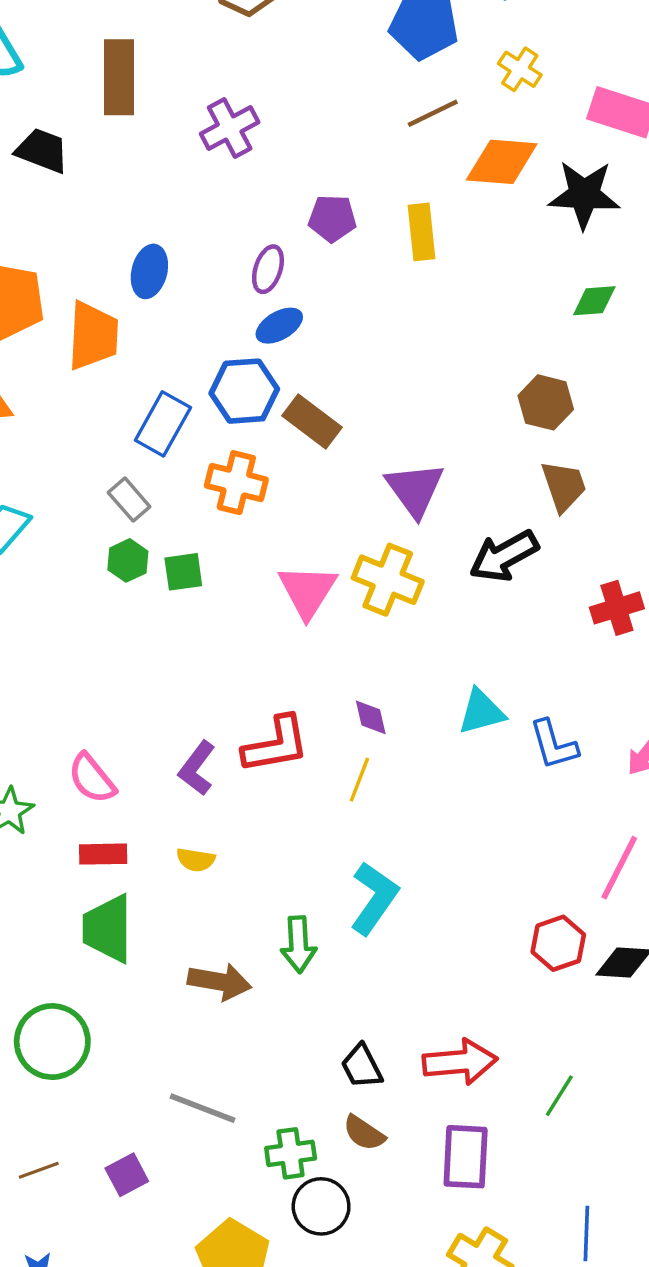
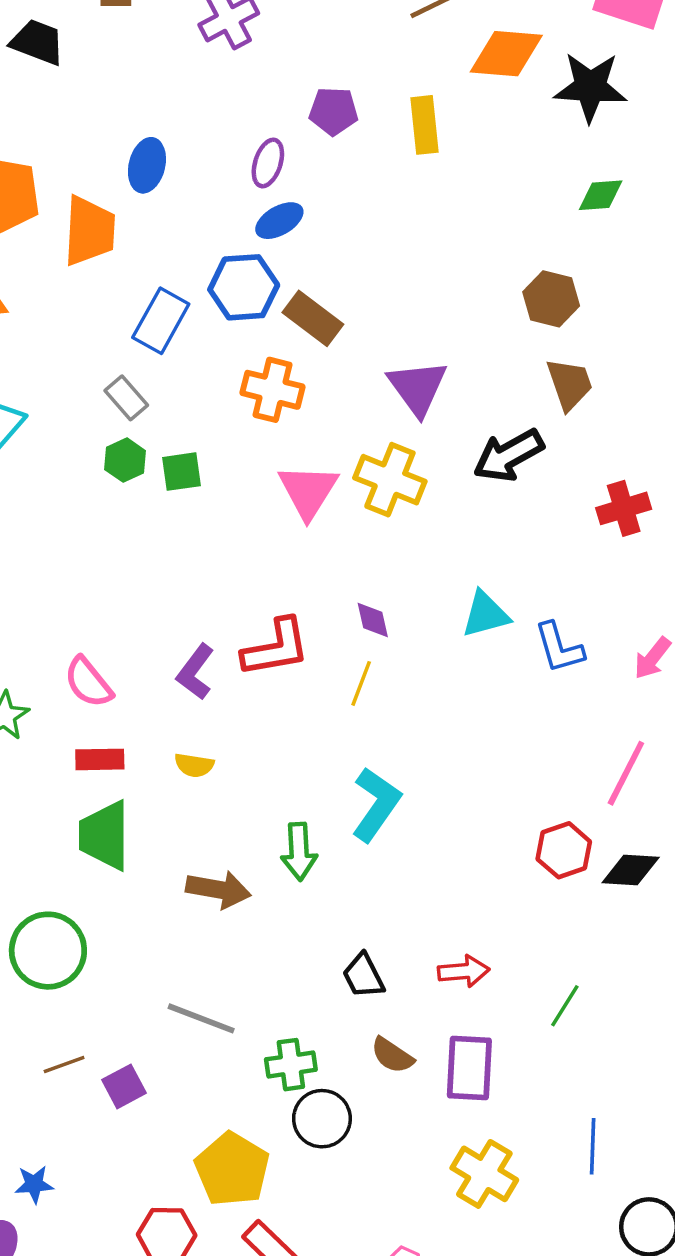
orange cross: (236, 483) -> (272, 390), moved
red arrow: (460, 1062) -> (464, 971), size x0.7
brown semicircle: (364, 1133) -> (392, 1055), moved
brown line: (39, 1170) -> (64, 1065), moved

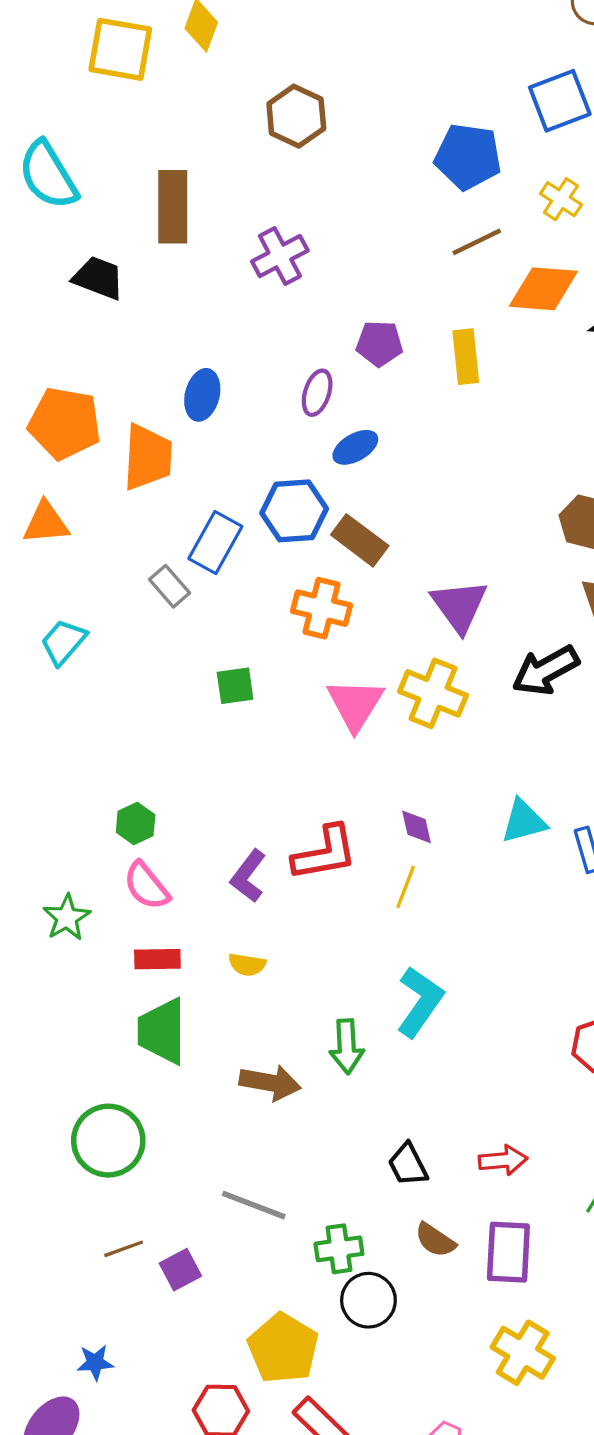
blue ellipse: (279, 221) -> (355, 447), moved
gray rectangle: (126, 398) -> (169, 586), moved
green hexagon: (125, 460) -> (136, 823), moved

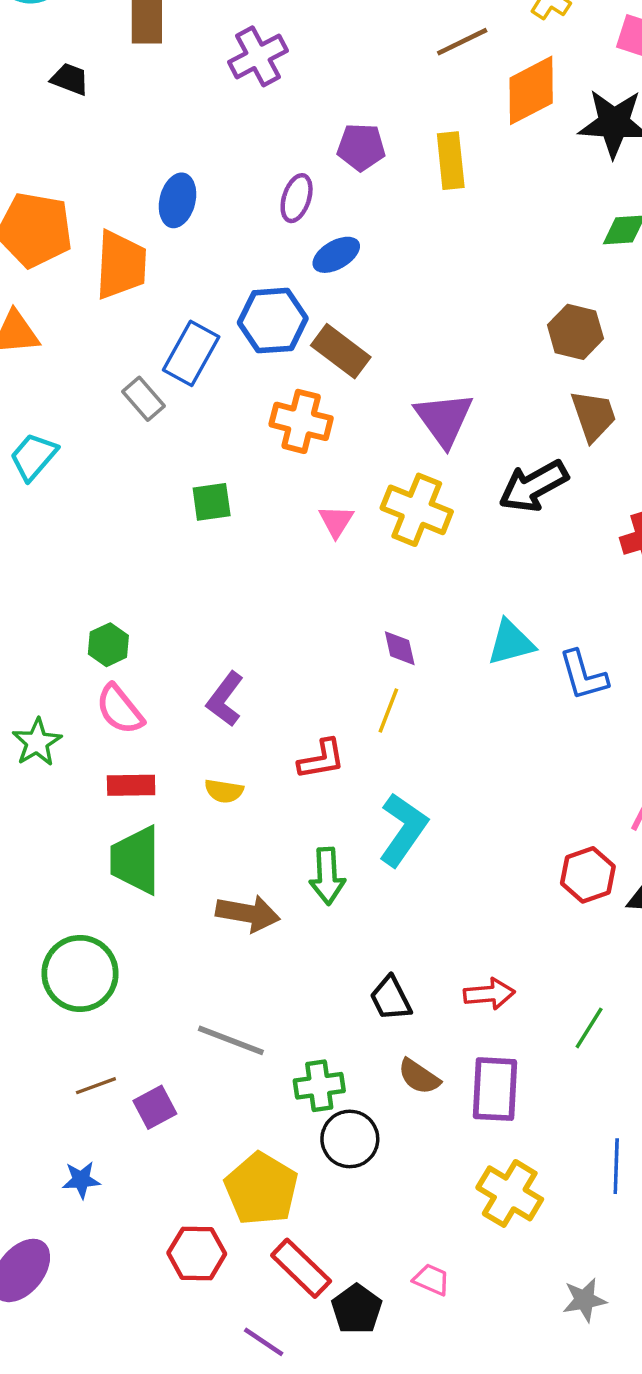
black trapezoid: (98, 278) -> (70, 79), size x0.7
orange diamond: (543, 289) -> (531, 90), turned -32
pink triangle: (355, 704) -> (336, 521), size x0.6
red L-shape: (325, 853) -> (321, 759), moved, size x0.7
blue star: (95, 1363) -> (81, 1180), moved

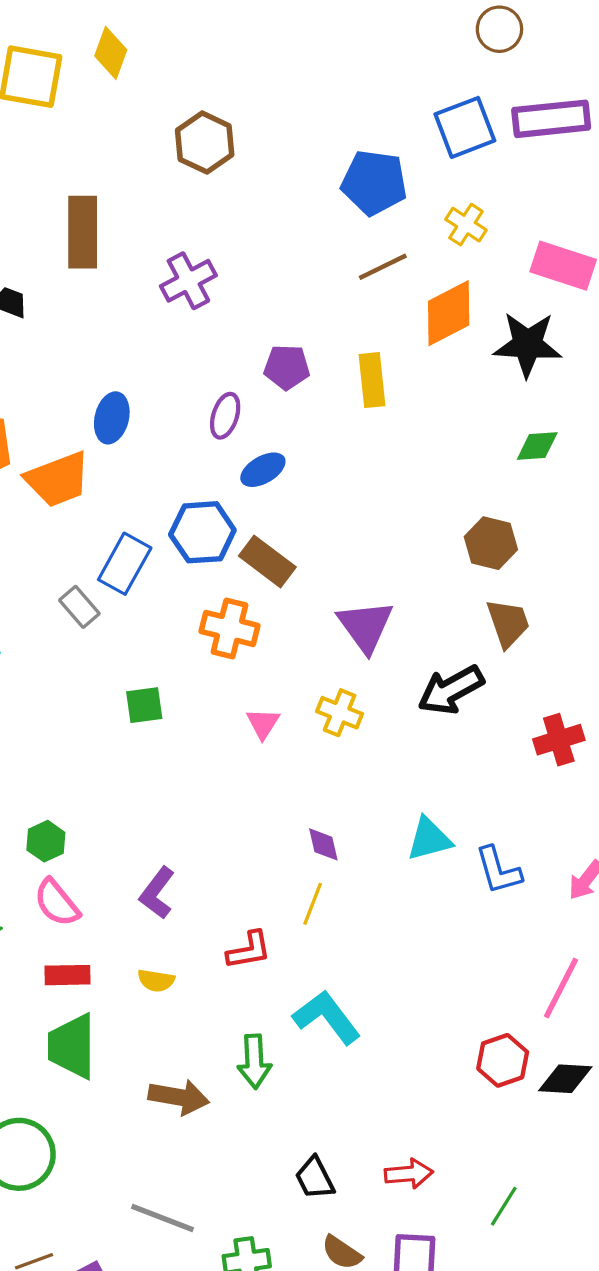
orange trapezoid: (121, 265) -> (58, 479), turned 66
yellow cross: (417, 510) -> (340, 713), size x0.7
cyan L-shape: (403, 830) -> (327, 1017), turned -72

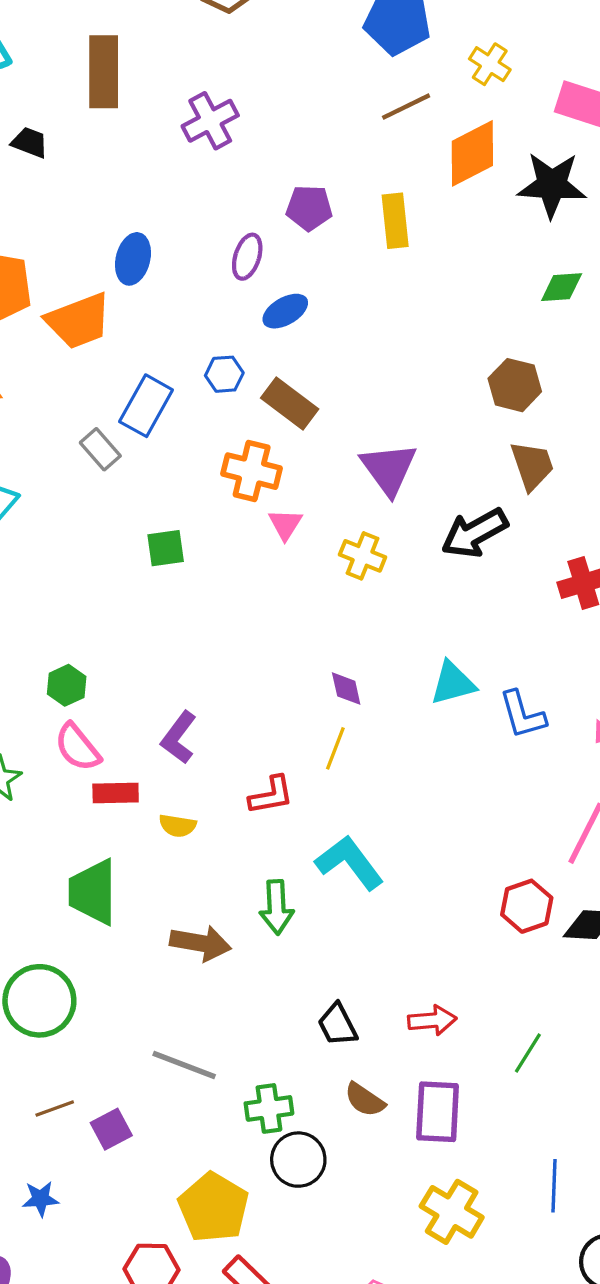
blue hexagon: (202, 532) -> (224, 374), size x0.6
pink triangle: (263, 723) -> (285, 524), moved
red rectangle: (67, 975) -> (116, 793), moved

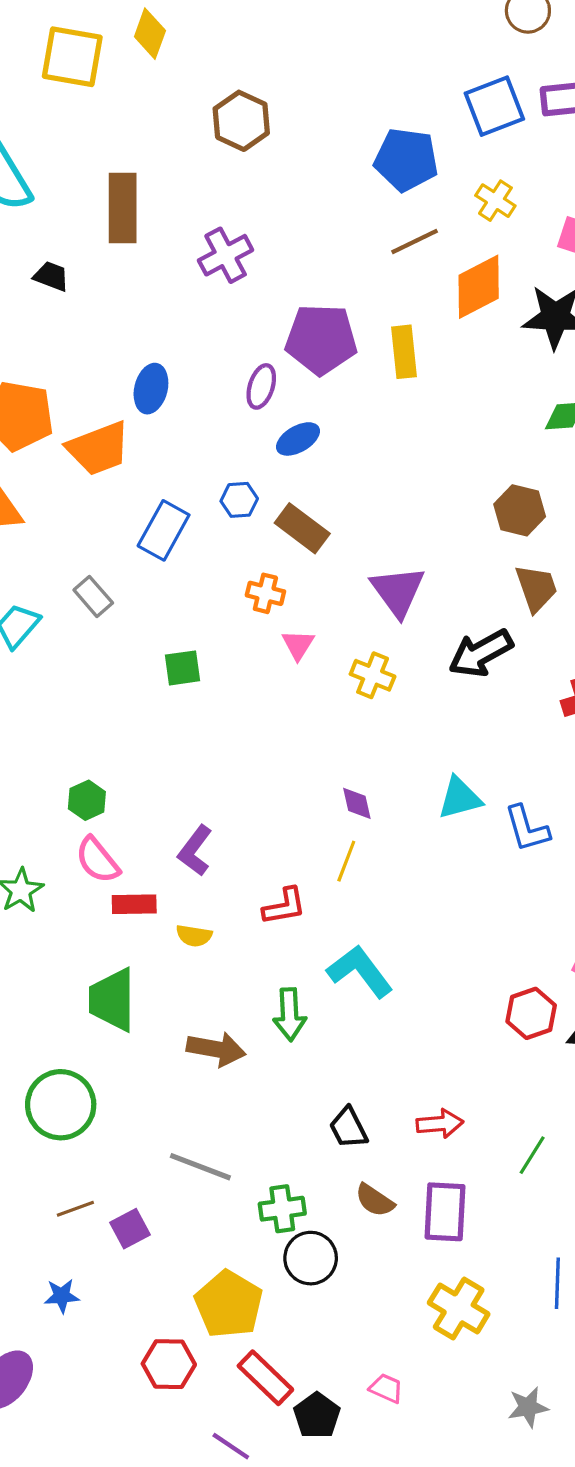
purple pentagon: (309, 208) -> (321, 339), size x1.6
gray rectangle: (100, 449) -> (93, 596), moved
orange cross: (252, 471) -> (265, 593), size x0.7

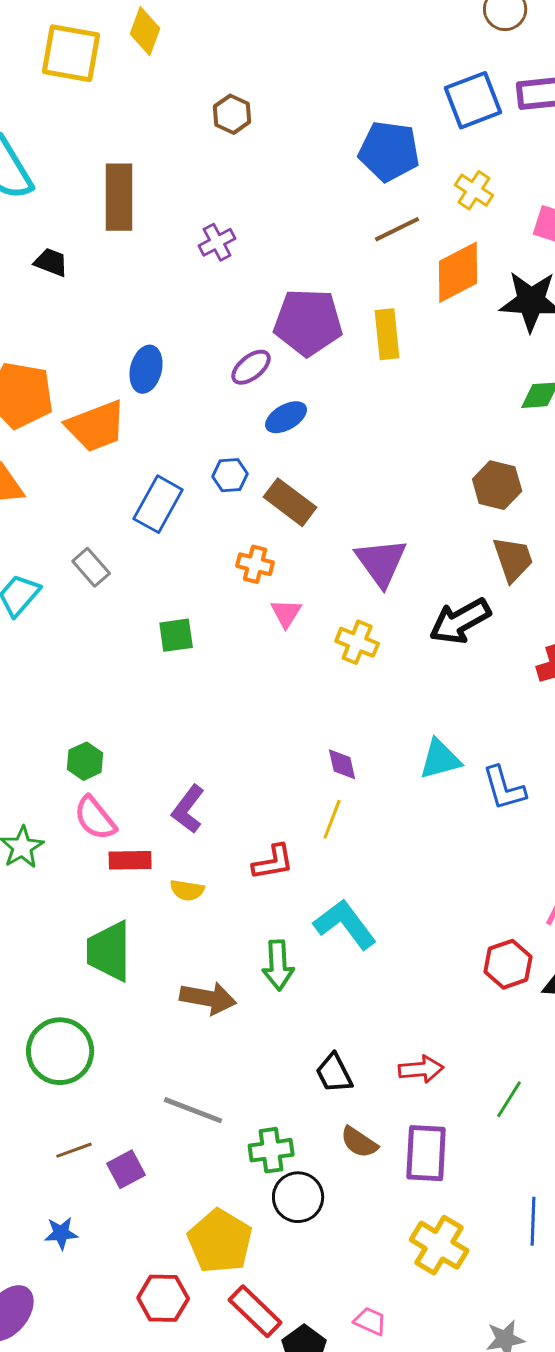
brown hexagon: (241, 121) -> (232, 114), size x0.7
purple cross: (226, 255) -> (217, 242), size x0.7
purple ellipse: (261, 386) -> (251, 367), turned 33

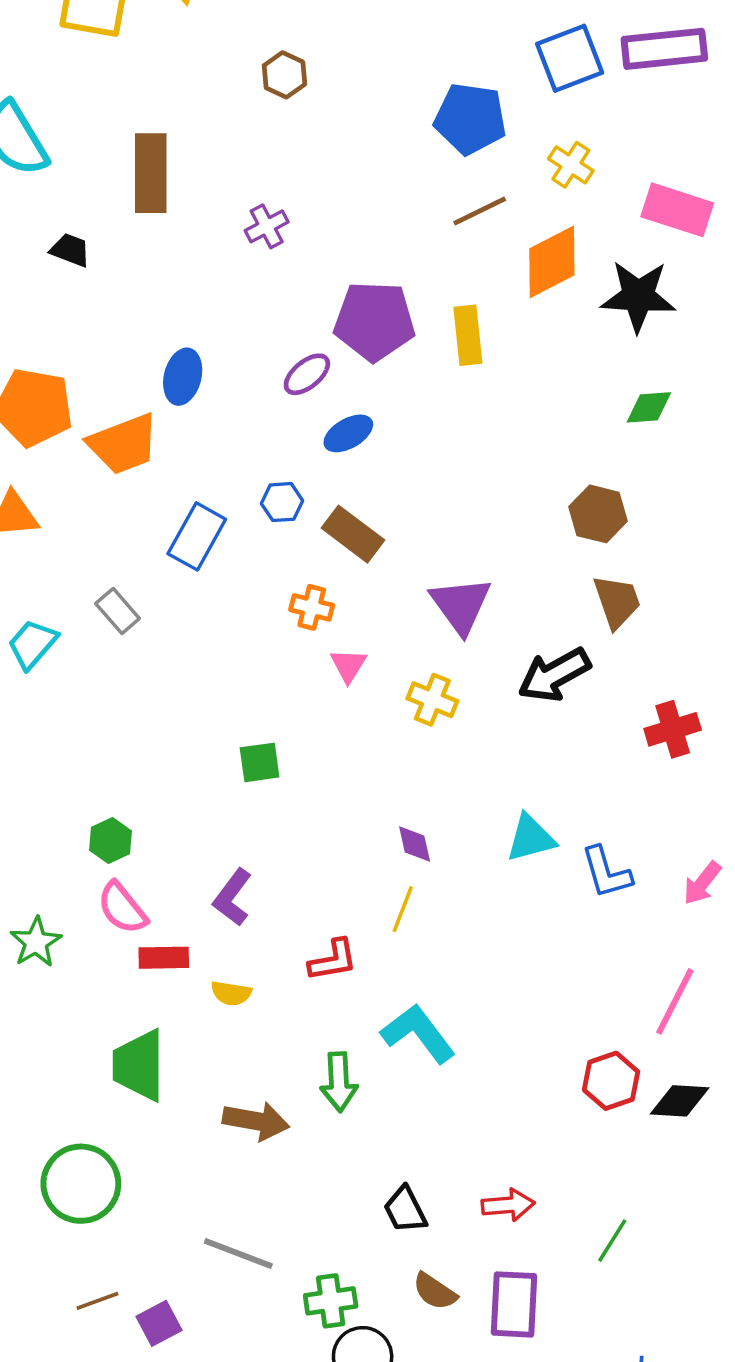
green square: (176, 635) -> (260, 762), moved

